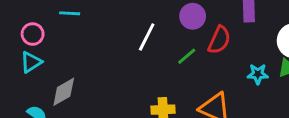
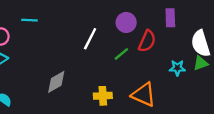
gray diamond: (64, 92) -> (56, 82), moved

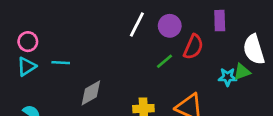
cyan line: (30, 20) -> (61, 63), moved
white line: (90, 39) -> (137, 24), moved
green triangle: (201, 63) -> (242, 72), moved

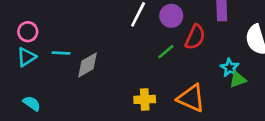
green triangle: (242, 72) -> (238, 80), moved
cyan star: (228, 77) -> (230, 68), turned 30
gray diamond: (91, 93) -> (88, 65), moved

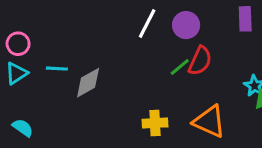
red semicircle: (195, 37) -> (200, 61), moved

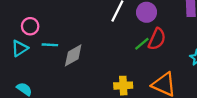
pink circle: (18, 44) -> (30, 26), moved

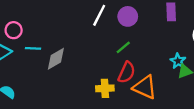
red semicircle: (157, 39) -> (127, 72), moved

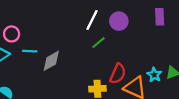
green line: (123, 47) -> (98, 43), moved
cyan star: (178, 61) -> (154, 75), moved

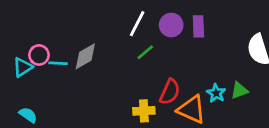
purple rectangle: (160, 17) -> (198, 26), moved
pink circle: (12, 34) -> (39, 55), moved
gray diamond: (51, 61) -> (85, 56), moved

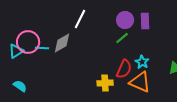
white line: (137, 24) -> (80, 19), moved
green line: (145, 52) -> (122, 38), moved
pink circle: (39, 55) -> (28, 42), size x1.5
cyan star: (216, 93) -> (142, 62), moved

